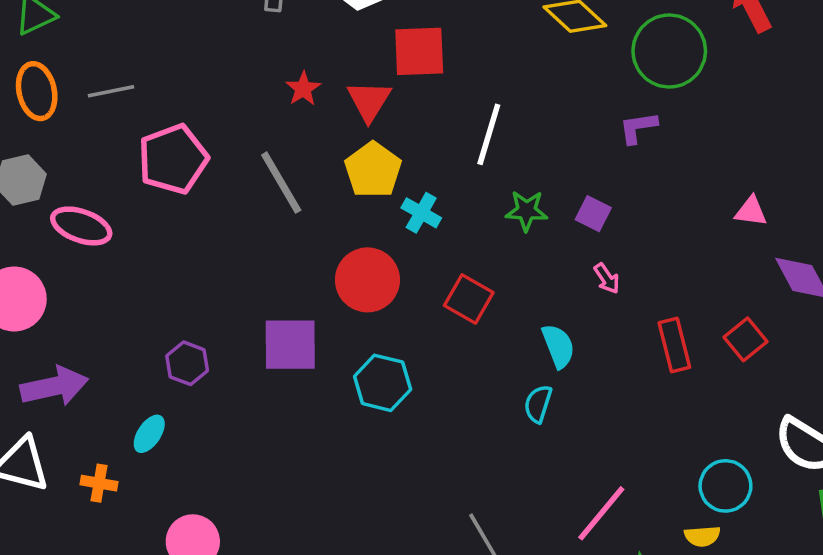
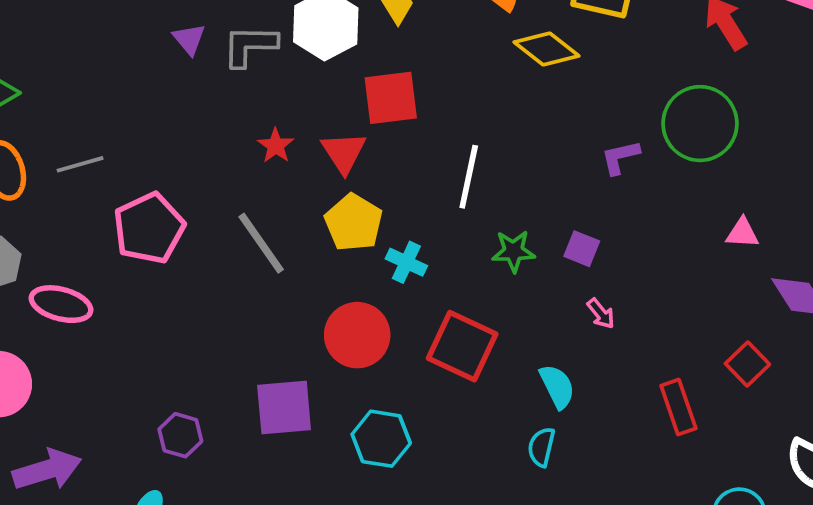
green circle: (669, 51) -> (700, 124), moved
red square: (469, 299) -> (462, 346), size x1.4
red rectangle: (674, 345) -> (678, 407), moved

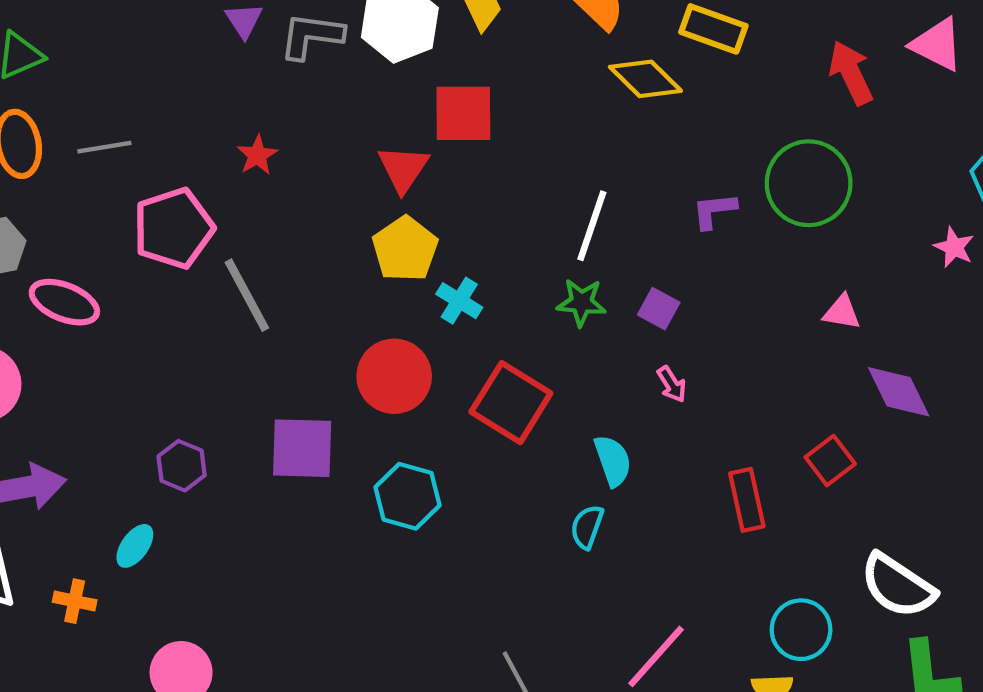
red star: (276, 146) -> (257, 155), moved
white line: (469, 177) -> (592, 226), moved
gray line: (261, 243) -> (247, 295), moved

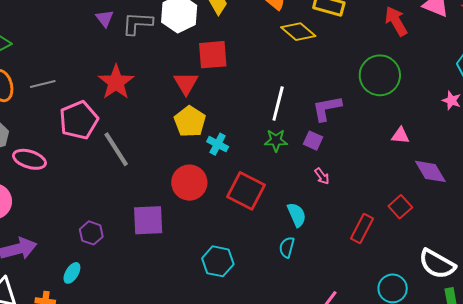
red star: (257, 155) -> (116, 82), size x1.8
purple L-shape: (714, 211) -> (327, 108), moved, size x1.4
cyan hexagon: (407, 496) -> (218, 261), moved
red rectangle: (747, 500) -> (362, 229), turned 44

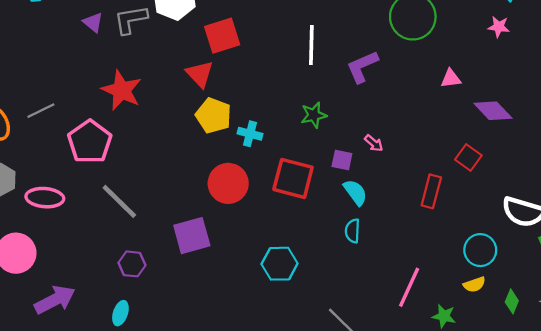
white line: (278, 104) -> (311, 45), moved
purple square: (313, 141) -> (342, 160), moved
gray line: (116, 149) -> (119, 201), moved

